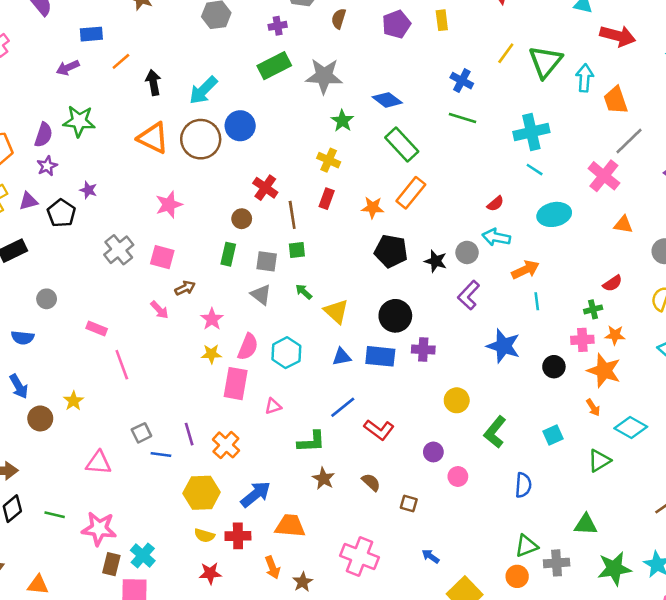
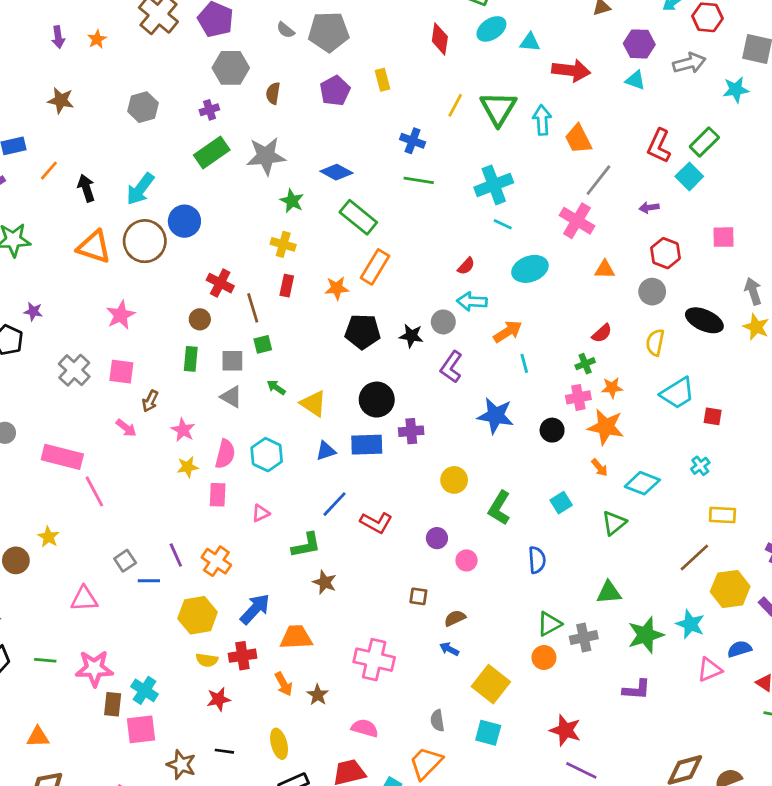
brown arrow: (185, 288) -> (150, 401), turned 150
pink rectangle: (97, 329) -> (62, 457), size x1.8
pink rectangle: (236, 384) -> (218, 495), size x0.7
brown semicircle: (371, 482) -> (455, 618), moved, turned -60

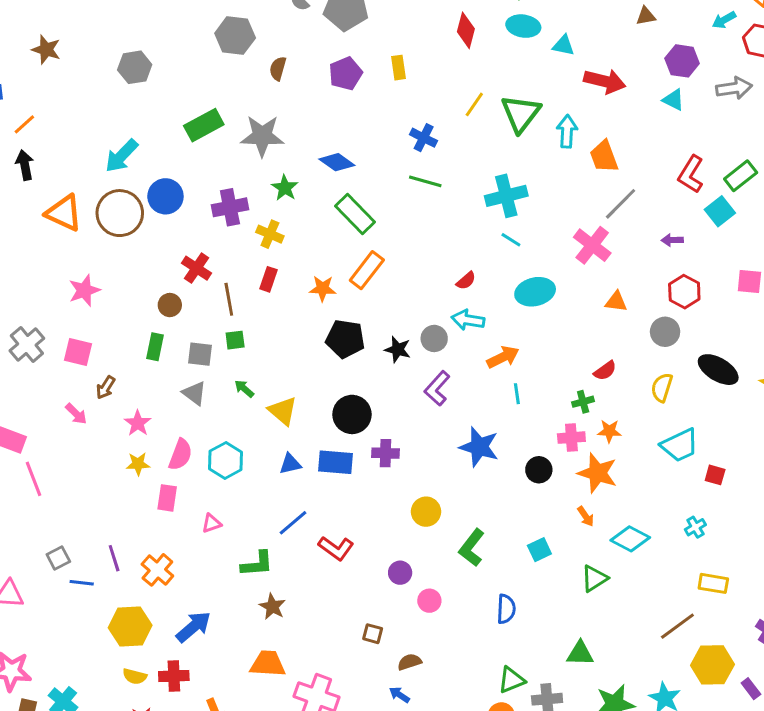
cyan ellipse: (491, 29) -> (523, 26), turned 36
purple cross: (209, 110) -> (230, 207), moved, size x1.6
black arrow: (86, 188) -> (25, 165), moved
orange trapezoid: (296, 637) -> (268, 664), moved

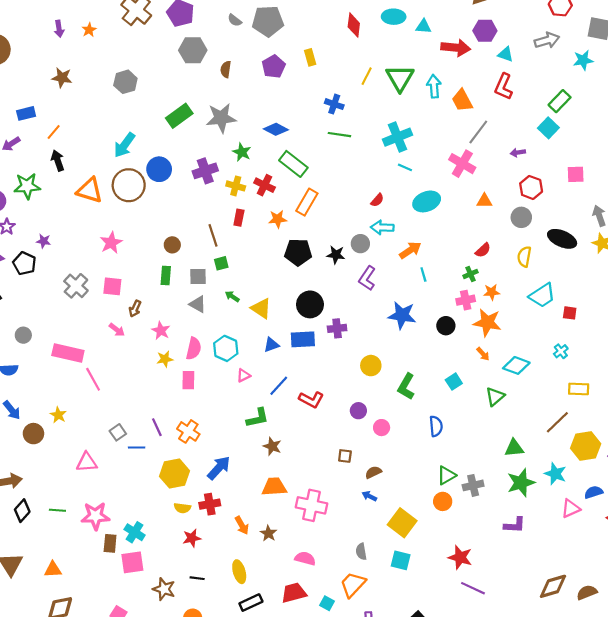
purple hexagon: (682, 61) -> (485, 31), moved
red L-shape: (691, 174) -> (504, 87), moved
red cross: (197, 268) -> (264, 185), moved
pink triangle: (212, 523) -> (244, 375), moved
green triangle: (580, 653) -> (514, 448), moved

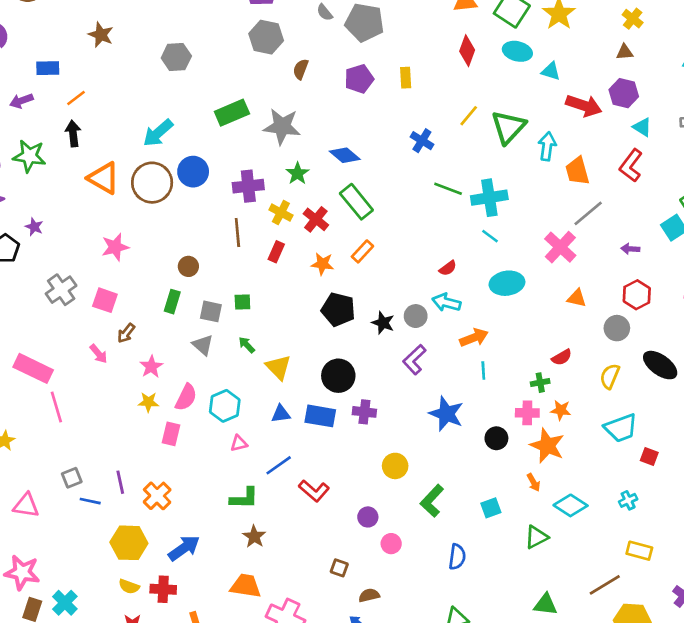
green line: (339, 135) -> (448, 189), moved
orange rectangle: (307, 202) -> (362, 251), size x0.7
brown line: (213, 235) -> (237, 233), moved

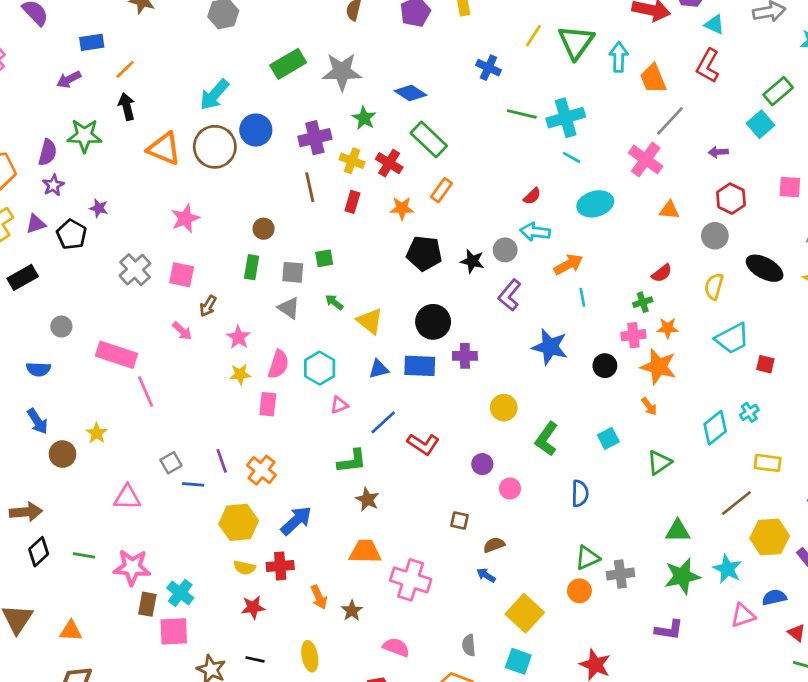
cyan diamond: (571, 505) -> (715, 428), moved, turned -64

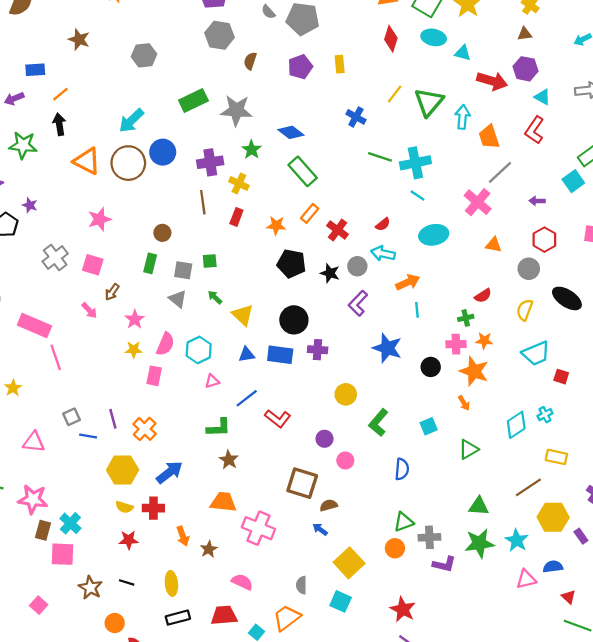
red cross: (389, 163) -> (338, 230), moved
brown square: (459, 521) -> (302, 483), size x2.0
purple L-shape: (669, 630) -> (444, 564), moved

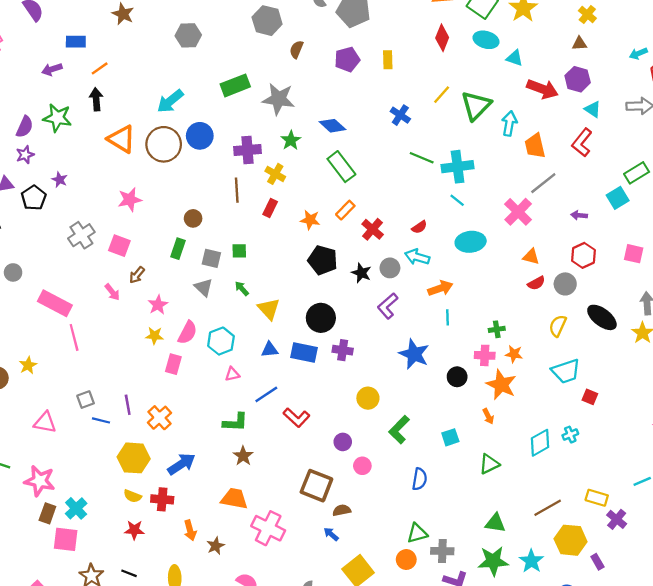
red semicircle: (483, 296) -> (536, 283), moved
yellow rectangle: (556, 457) -> (597, 498), moved

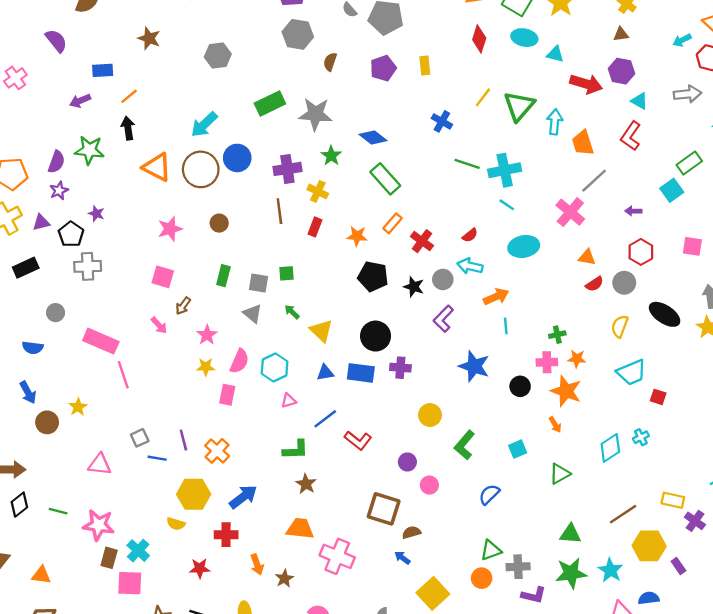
brown circle: (193, 218) -> (219, 223), moved
gray cross: (81, 235) -> (88, 266), moved, turned 35
blue semicircle: (420, 479) -> (489, 494), turned -140
yellow semicircle: (133, 496) -> (176, 524), moved

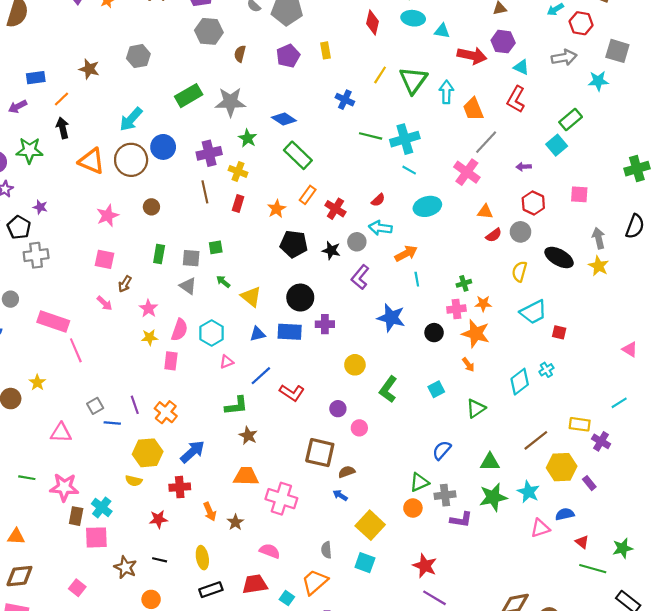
brown star: (149, 38) -> (89, 69), moved
orange star: (357, 236) -> (277, 209), turned -30
blue semicircle: (489, 494) -> (442, 450), moved

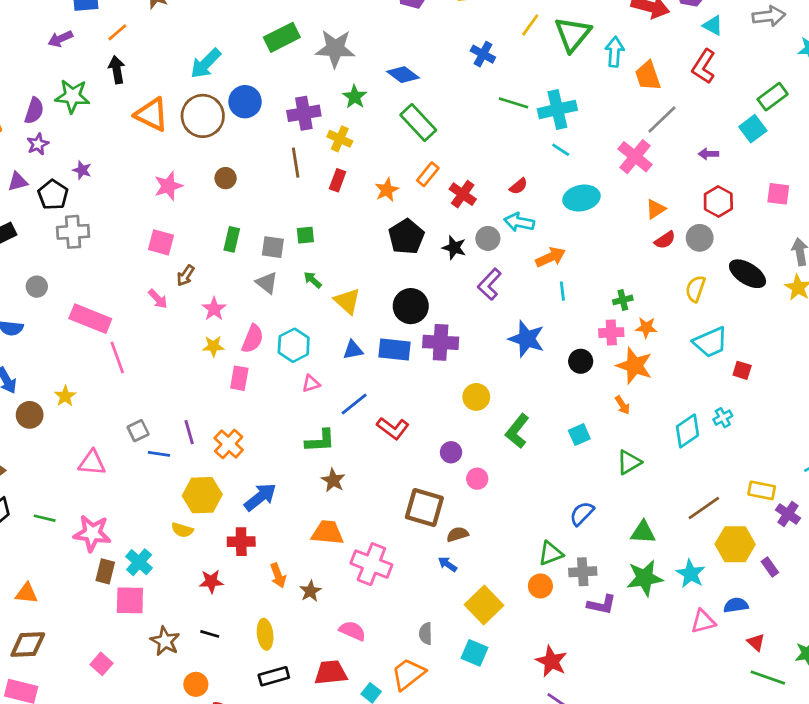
orange triangle: (485, 212) -> (656, 209), turned -42
black pentagon: (294, 244) -> (406, 237), turned 30
purple cross: (325, 324) -> (441, 342), size x1.4

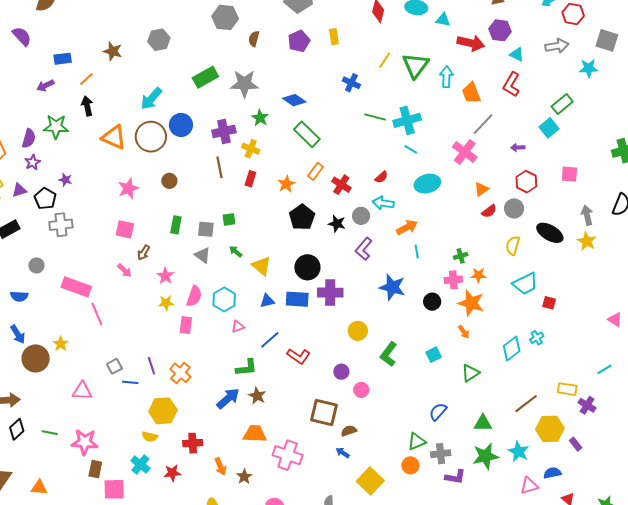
brown circle: (30, 415) -> (36, 358), size x1.4
blue arrow: (260, 497) -> (228, 398), moved
cyan cross: (139, 562) -> (140, 465), moved

